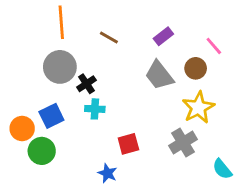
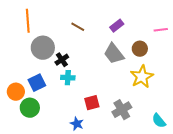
orange line: (61, 22) -> (28, 21), moved
pink line: (214, 46) -> (161, 30), moved, turned -56
gray cross: (183, 142) -> (122, 110), moved

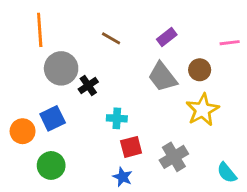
cyan cross: (68, 78) -> (117, 118), moved
green circle: (30, 108) -> (51, 165), moved
blue star: (77, 124) -> (123, 177), moved

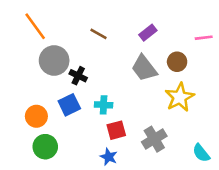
orange line: (40, 30) -> (35, 26), turned -32
black cross: (88, 86) -> (78, 76), turned -30
blue square: (53, 118) -> (69, 105), moved
orange circle: (23, 131) -> (36, 116), moved

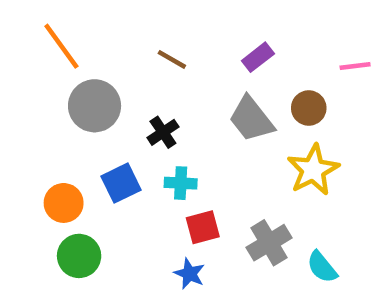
black cross: (78, 76) -> (163, 132), moved, turned 30
cyan semicircle: (201, 153) -> (322, 267), moved

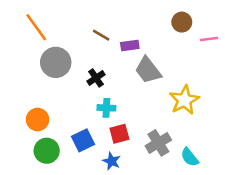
purple rectangle: (258, 57) -> (130, 45), moved, turned 30
brown circle: (309, 108) -> (182, 22), moved
blue square: (121, 183) -> (83, 140), moved

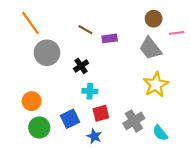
gray trapezoid: (148, 70) -> (150, 48), moved

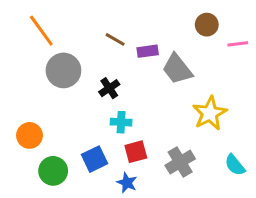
gray trapezoid: (150, 48) -> (177, 69), moved
orange circle: (32, 101) -> (29, 135), moved
cyan semicircle: (160, 133) -> (235, 165), moved

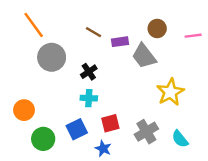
brown circle: (207, 25) -> (157, 29), moved
cyan cross: (121, 122) -> (89, 98), moved
cyan semicircle: (235, 165) -> (180, 139), moved

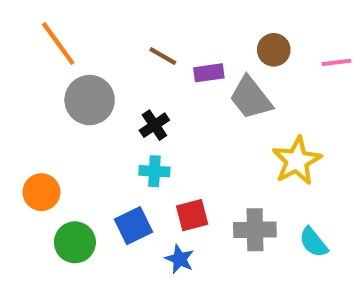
gray cross: (146, 132) -> (255, 230), turned 30

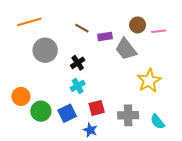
orange line: (58, 44) -> (29, 22), turned -70
pink line: (337, 62) -> (159, 31), moved
cyan cross: (154, 171) -> (78, 86), turned -32
green circle: (75, 242) -> (41, 111), moved

